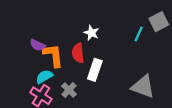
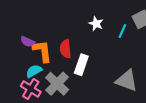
white star: (91, 33) -> (96, 24), moved
gray cross: (69, 90) -> (57, 84), size x1.6

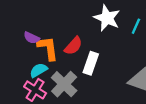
white star: (96, 24) -> (107, 18), size x1.6
red semicircle: (66, 49) -> (73, 46), turned -132

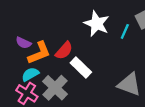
orange L-shape: (48, 48) -> (39, 53), turned 75
white rectangle: (91, 63) -> (81, 67), turned -65

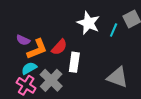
white rectangle: (81, 67) -> (74, 62), turned 54

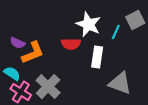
red semicircle: (59, 47) -> (71, 44), moved, turned 48
white rectangle: (74, 62) -> (97, 57), moved
cyan semicircle: (29, 68) -> (12, 73), moved, turned 63

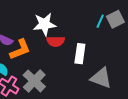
white star: (88, 24) -> (44, 24), moved, turned -30
cyan line: (116, 32) -> (100, 21), moved

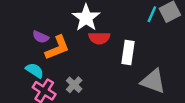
white star: (44, 24) -> (86, 18), turned -30
gray cross: (34, 81) -> (74, 85), size x0.6

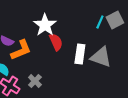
red semicircle: (99, 38) -> (56, 42), turned -114
gray triangle: (153, 81) -> (101, 57), moved

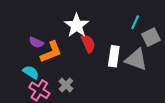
gray square: (115, 20) -> (151, 37), moved

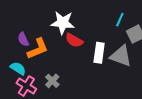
white star: (77, 25) -> (63, 23), turned -30
purple semicircle: (36, 42) -> (23, 39), turned 40
red semicircle: (88, 44) -> (74, 40), turned 144

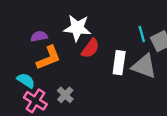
cyan line: (120, 20) -> (142, 34), moved, turned -40
purple semicircle: (23, 39) -> (39, 36), moved, turned 104
red semicircle: (74, 40) -> (90, 48), turned -84

